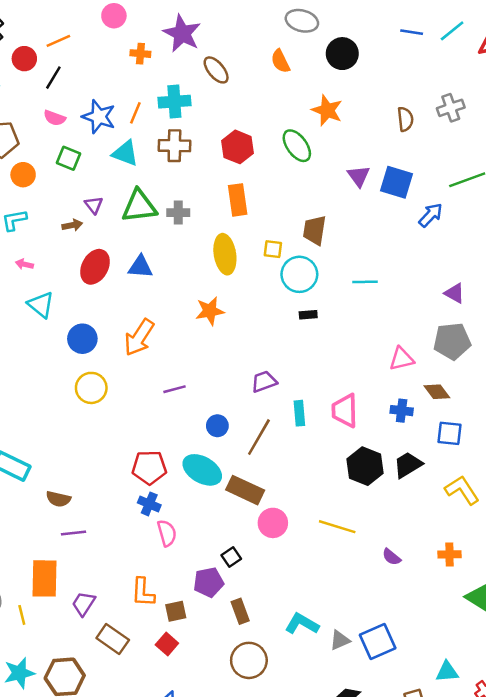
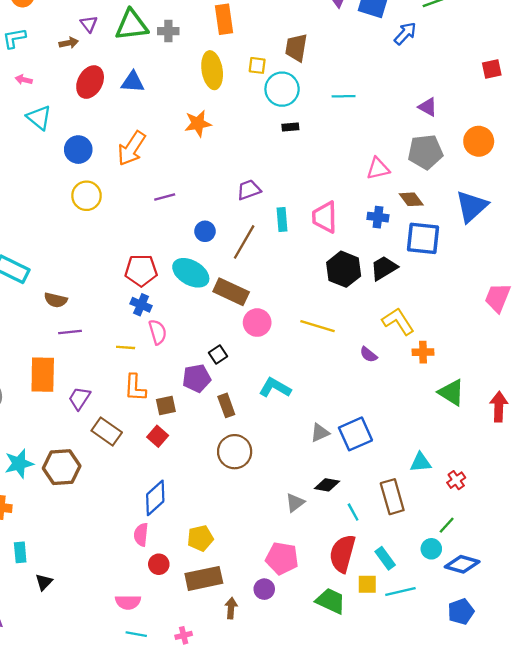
blue square: (449, 433) -> (423, 238), size x1.4
yellow L-shape: (462, 490) -> (398, 321), moved
yellow line: (22, 615) -> (126, 347), moved, turned -72
cyan L-shape: (302, 624) -> (275, 388), moved

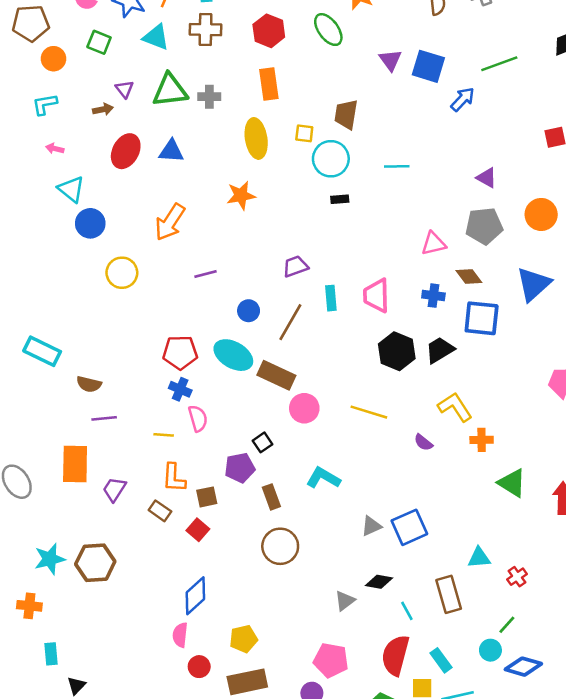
blue circle: (78, 150) -> (90, 223), moved
brown rectangle: (107, 432) -> (160, 511), moved, size x0.7

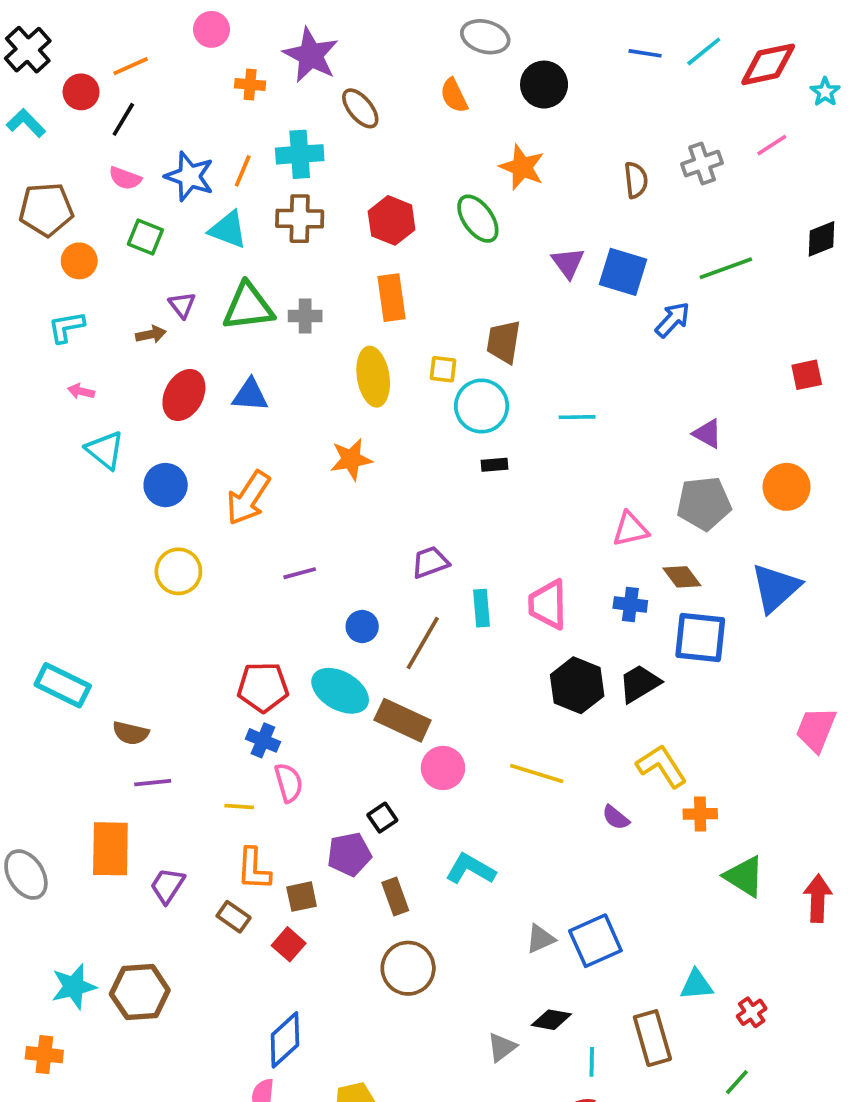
blue circle: (90, 223) -> (166, 485), moved
cyan line: (407, 611) -> (592, 1062), turned 30

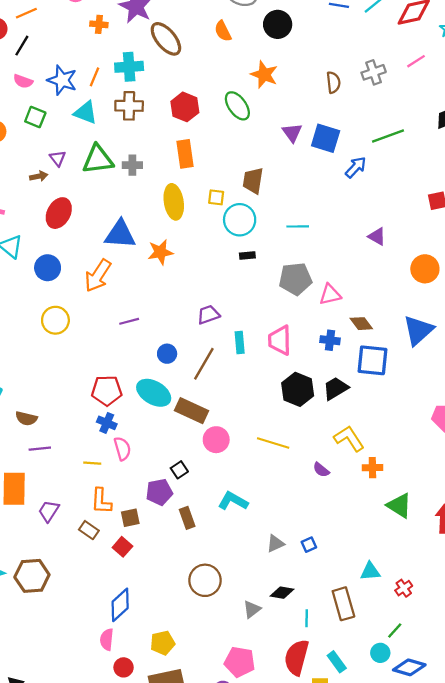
brown ellipse: (360, 108) -> (166, 39), size x1.4
blue triangle: (250, 395) -> (120, 234), moved, size x1.4
gray pentagon: (704, 503) -> (295, 279), moved
blue square: (595, 941) -> (309, 545), size x0.5
brown circle: (408, 968) -> (205, 580), moved

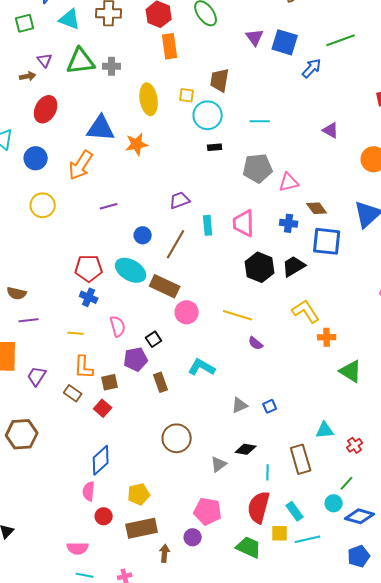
green square: (35, 117) -> (25, 23), turned -36
orange rectangle: (185, 154) -> (170, 46), moved
pink semicircle: (122, 449) -> (118, 326), moved
purple semicircle: (321, 470) -> (256, 343), moved

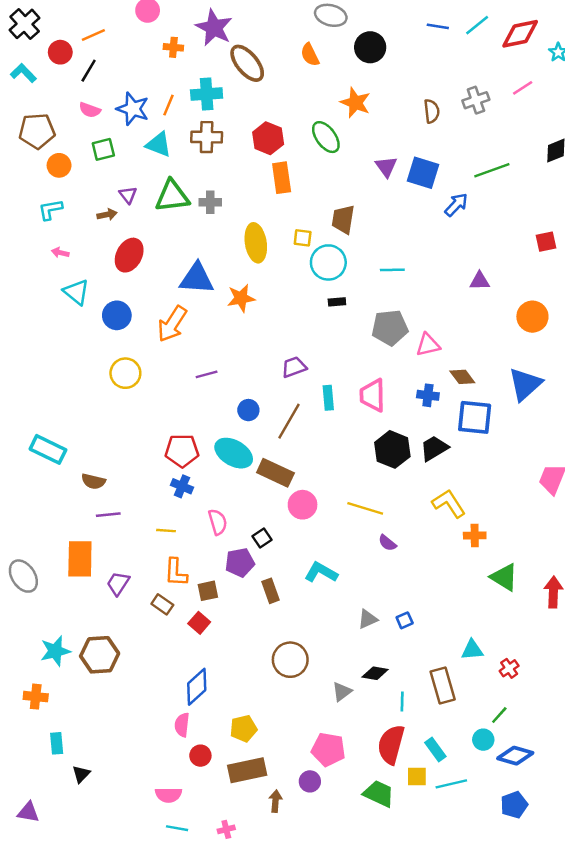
purple triangle: (331, 130) -> (480, 281), turned -30

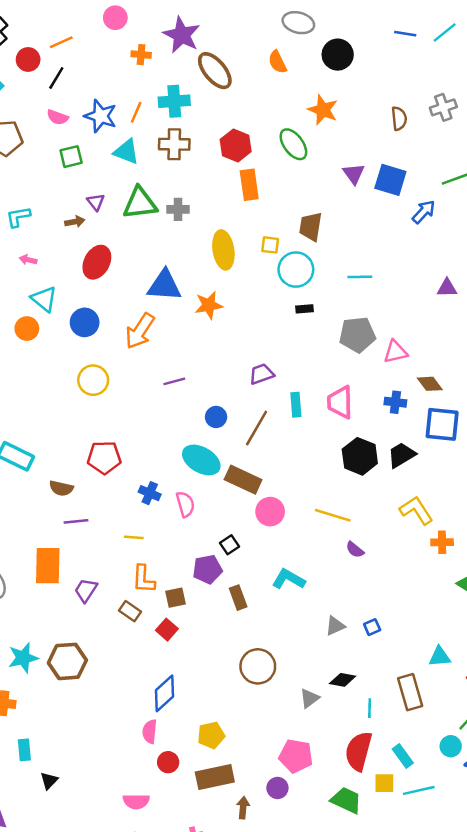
orange circle: (59, 165) -> (27, 329), moved
red pentagon: (182, 451) -> (104, 458), moved
pink semicircle: (218, 522) -> (185, 504), moved

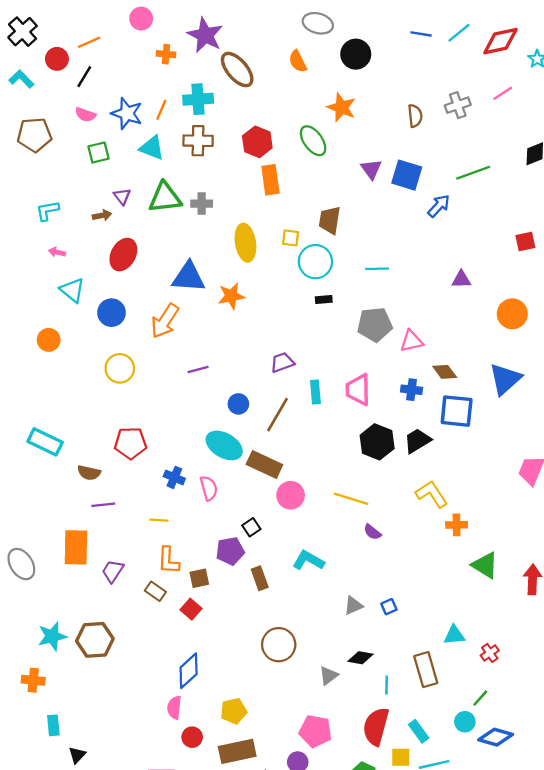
orange circle: (27, 329) -> (49, 340), moved

